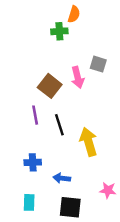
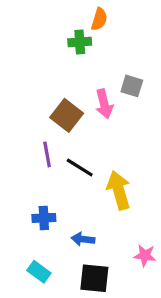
black line: (59, 125) -> (80, 167), turned -40
cyan rectangle: (29, 202) -> (39, 272), turned -56

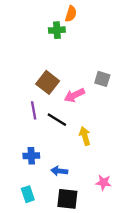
gray square: (132, 86) -> (102, 79), moved
pink arrow: (104, 104) -> (74, 95), moved, turned 78
yellow arrow: (119, 190) -> (85, 136), size x0.7
cyan rectangle: (39, 272) -> (28, 194), turned 35

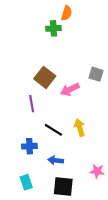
black line: (57, 120) -> (53, 130), moved

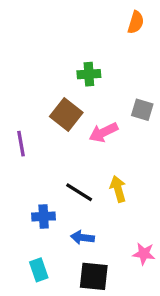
orange semicircle: (67, 13) -> (136, 22), moved
green cross: (53, 28) -> (89, 74), moved
purple line: (32, 104) -> (21, 144), moved

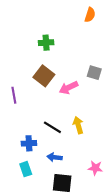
green cross: (89, 74) -> (46, 43), moved
cyan rectangle: (39, 270) -> (26, 169), moved

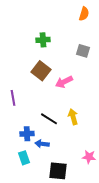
gray square: (94, 73) -> (83, 51), moved
purple line: (14, 95) -> (13, 98), moved
blue arrow: (55, 157) -> (42, 144), moved

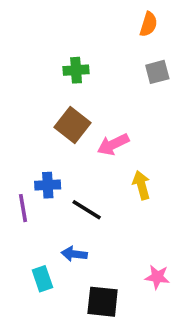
gray square: (83, 51) -> (157, 72), moved, turned -32
purple line: (13, 98) -> (23, 208), moved
yellow arrow: (73, 117) -> (141, 185), moved
blue cross: (27, 134) -> (48, 185), moved

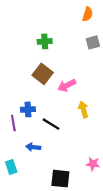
blue arrow: (74, 254) -> (33, 147), moved
cyan rectangle: (42, 279) -> (11, 167), moved

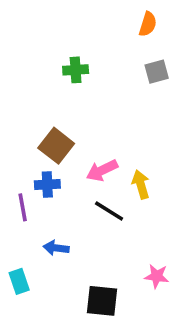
brown square: (43, 74) -> (56, 146), moved
pink arrow: (67, 85) -> (102, 170), moved
black line: (51, 124) -> (109, 211), moved

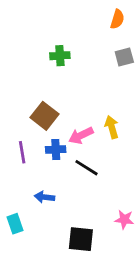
blue cross: (47, 184) -> (56, 149), moved
yellow arrow: (141, 184) -> (112, 127), moved
purple line: (23, 207) -> (22, 152), moved

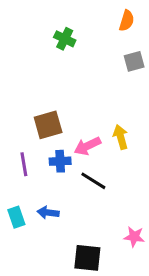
green cross: (60, 56) -> (65, 39), moved, turned 30
brown square: (44, 116) -> (48, 125), turned 36
cyan rectangle: (15, 224) -> (16, 217), moved

